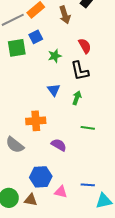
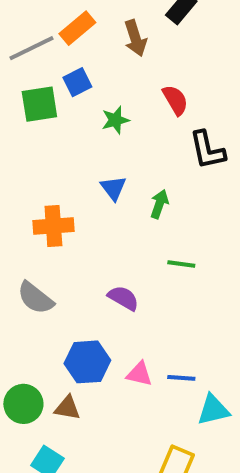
black L-shape: (80, 71) -> (207, 150), moved
orange cross: (36, 121) -> (53, 226), moved
pink triangle: (61, 192) -> (139, 374), moved

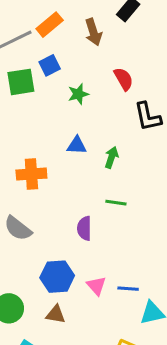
blue triangle: (113, 188) -> (77, 145), turned -50
green line: (181, 264) -> (116, 203), moved
purple semicircle: (123, 298) -> (84, 228), turned -120
pink triangle: (139, 374) -> (96, 286), turned 35
brown triangle: (67, 408) -> (56, 314), moved

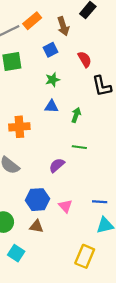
blue square: (50, 65) -> (50, 50), moved
green star: (78, 94) -> (53, 80), moved
purple semicircle: (84, 228) -> (57, 165), turned 49
blue line: (128, 289) -> (100, 202), moved

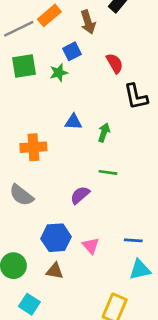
green star: (53, 80) -> (59, 73), moved

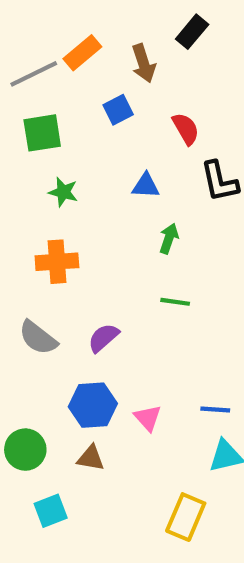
green star: (59, 73) -> (63, 192), moved, turned 30
blue triangle: (73, 122) -> (146, 186), moved
purple semicircle: (80, 195) -> (103, 338), moved
cyan square: (29, 304) -> (51, 511), turned 36

